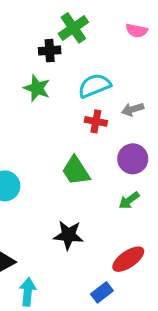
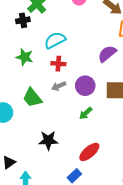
green star: (37, 88) -> (25, 57), moved
gray arrow: (133, 109) -> (59, 86), moved
green trapezoid: (76, 171) -> (32, 98), moved

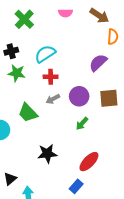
black cross: (23, 20) -> (11, 51), moved

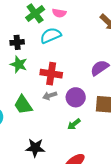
pink semicircle: (65, 13) -> (59, 13), moved
cyan semicircle: (45, 54) -> (51, 36), moved
red cross: (51, 77) -> (51, 74), size x1.5

